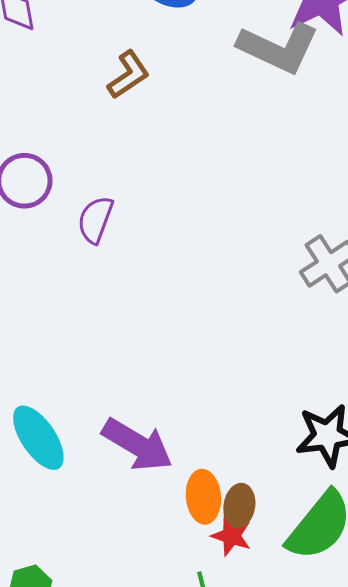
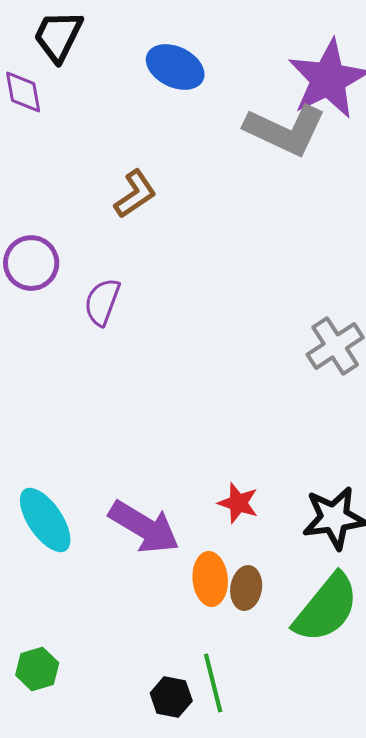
brown L-shape: (128, 75) -> (135, 194), moved
red star: (231, 536) -> (238, 503), moved

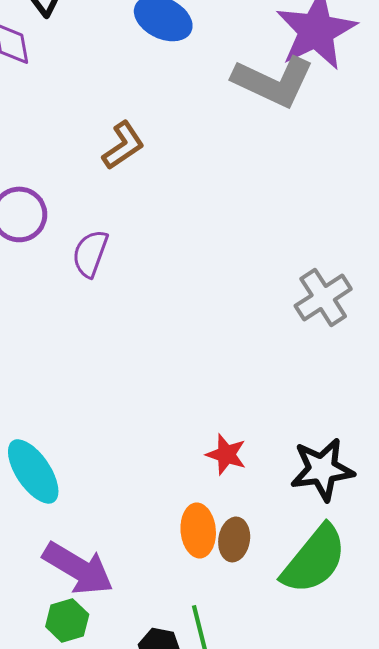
purple arrow: (144, 527) -> (78, 568), moved
green hexagon: (37, 669) -> (67, 620), moved

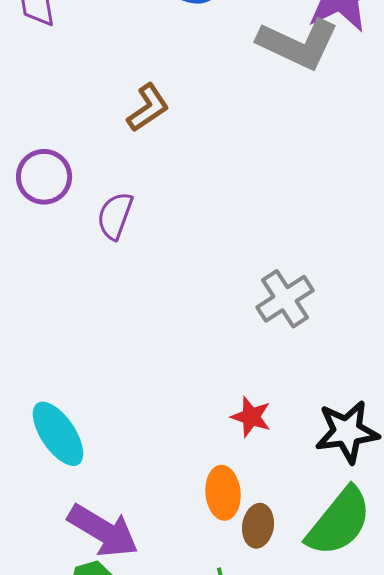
gray cross: (323, 297) -> (285, 299), moved
brown ellipse: (234, 539) -> (258, 526), moved

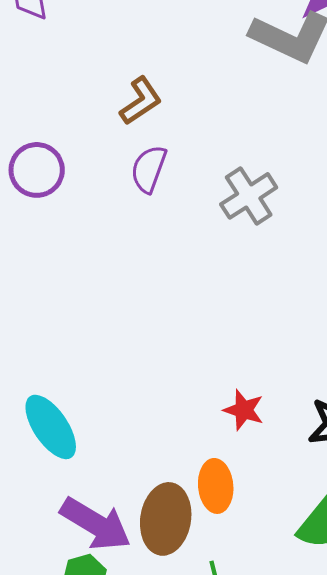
purple semicircle: (115, 216) -> (149, 169), moved
gray cross: (285, 299) -> (249, 196), moved
brown ellipse: (258, 526) -> (166, 519), moved, size x1.6

